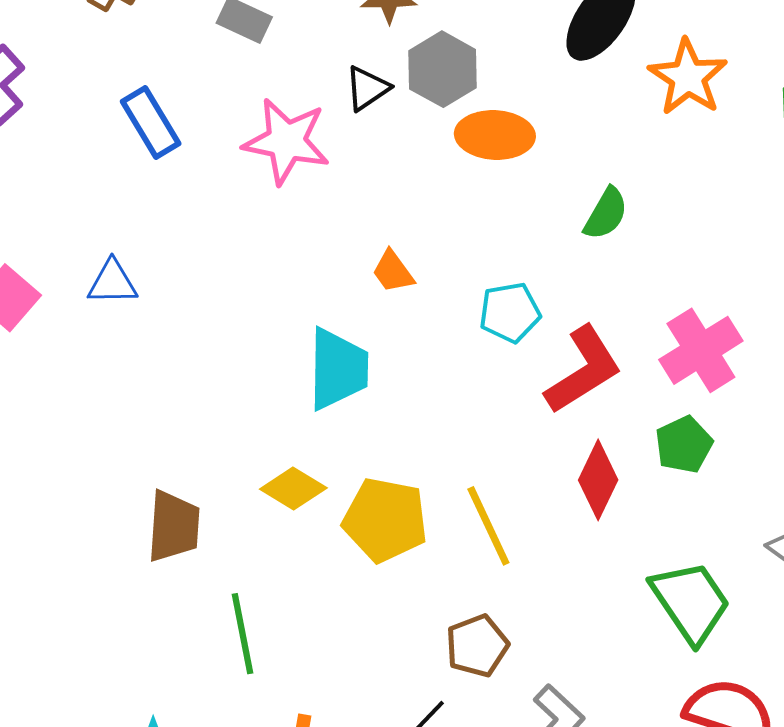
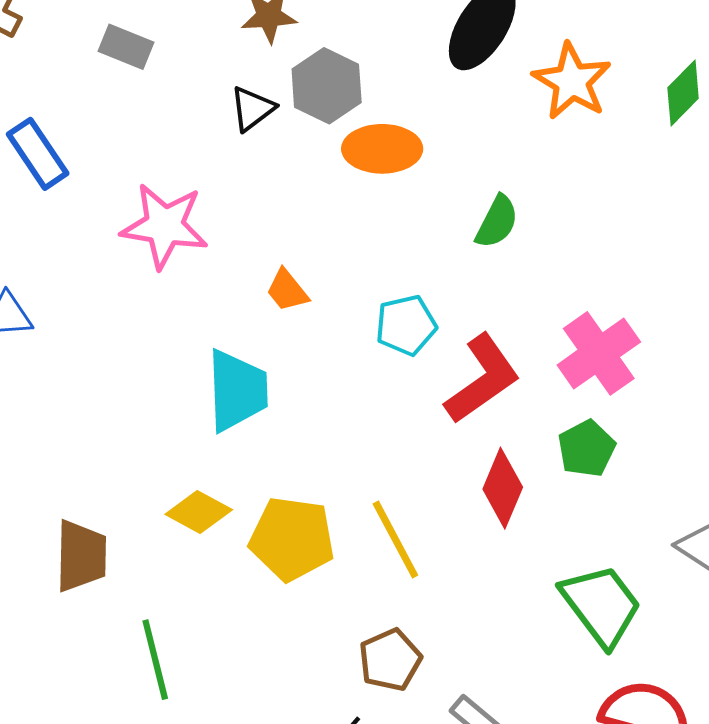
pink star: (286, 141) -> (164, 226), moved

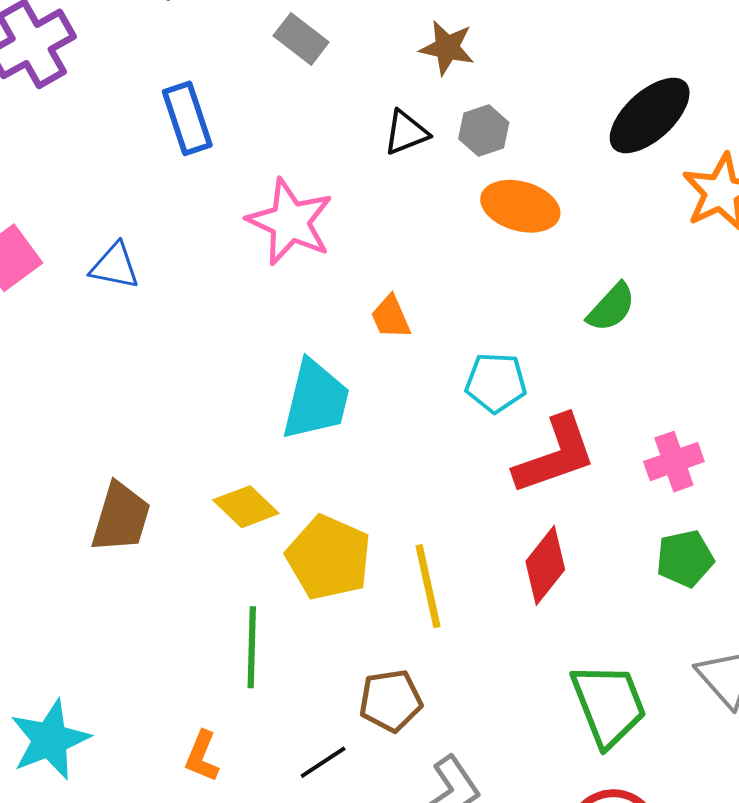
gray hexagon: (327, 86) -> (484, 131), size x0.7
pink cross: (599, 353) -> (674, 462), size x0.7
green pentagon: (587, 449) -> (685, 558), moved
green line: (155, 660) -> (252, 647), moved

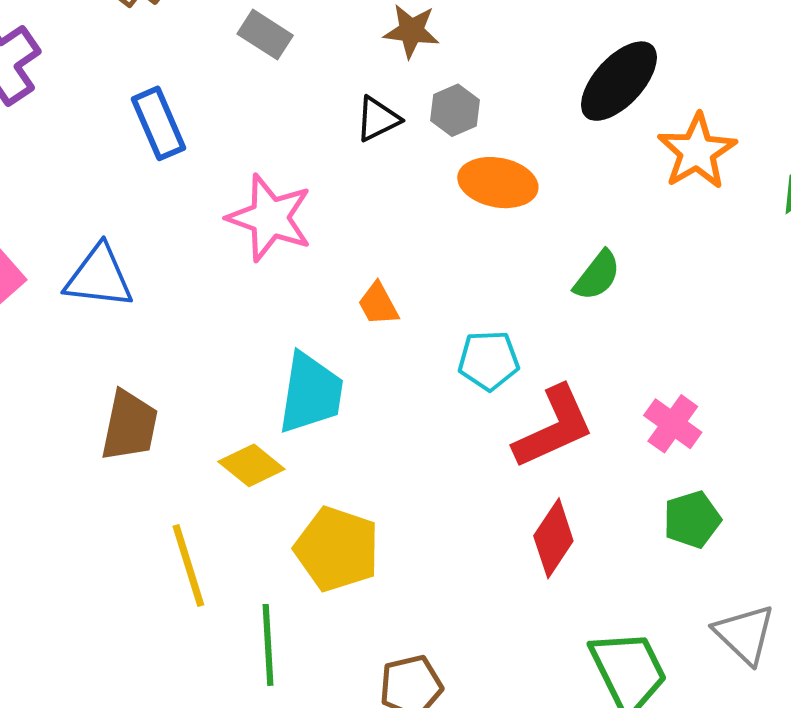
blue triangle: (115, 266) -> (99, 277), size x1.4
pink cross: (674, 462) -> (673, 424), turned -30
yellow diamond: (246, 507) -> (251, 465), moved
brown trapezoid: (121, 517) -> (130, 426), moved
yellow line: (428, 586) -> (188, 566), moved

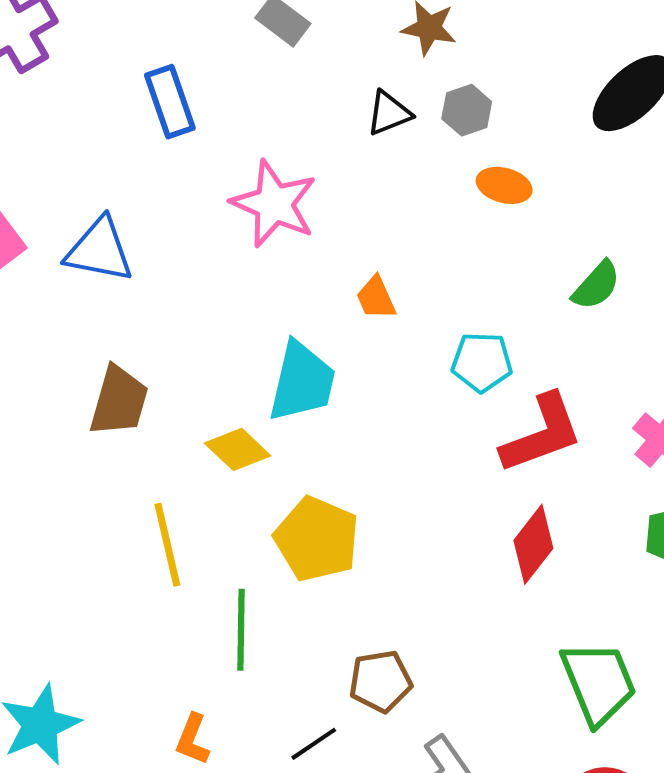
orange ellipse: (498, 183) -> (504, 185), size x0.7

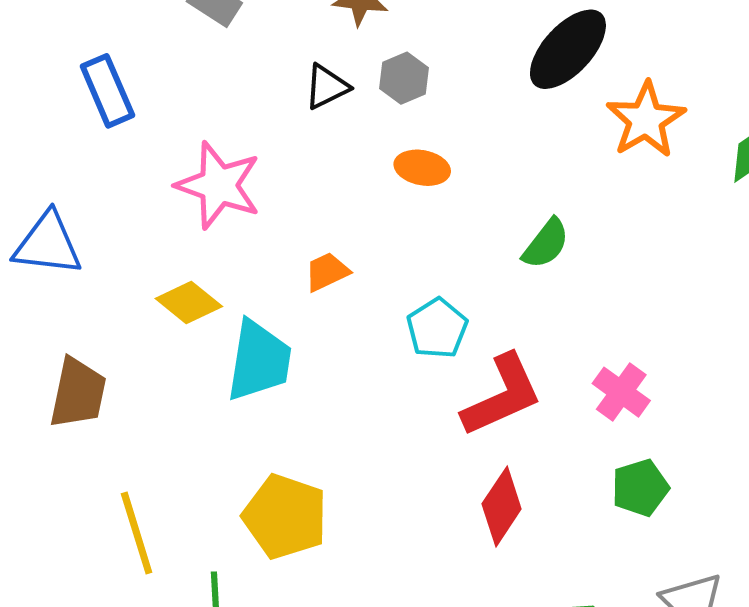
orange ellipse: (504, 185) -> (422, 168), moved
orange trapezoid: (376, 298) -> (327, 272), turned 93
cyan pentagon: (482, 362) -> (437, 328), turned -30
yellow diamond: (238, 449) -> (189, 302), moved

